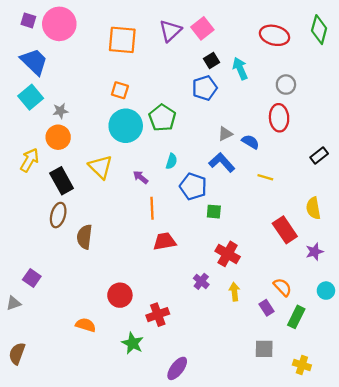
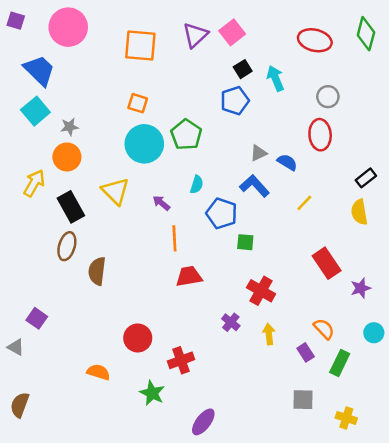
purple square: (28, 20) -> (16, 21), moved
yellow line: (265, 177) -> (304, 203), turned -63
yellow semicircle: (313, 208) -> (359, 212), moved
gray triangle: (14, 303) -> (16, 347), turned 49

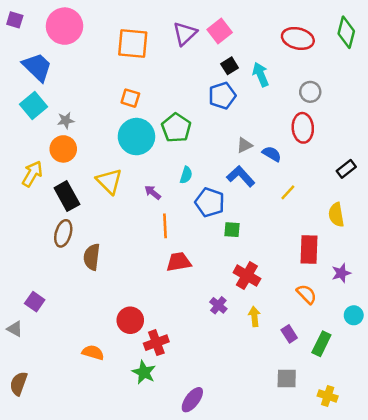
yellow semicircle: (359, 212) -> (336, 215), moved
red rectangle: (327, 263) -> (309, 249), turned 36
orange semicircle: (324, 329) -> (307, 294), moved
red cross: (181, 360) -> (156, 343), moved

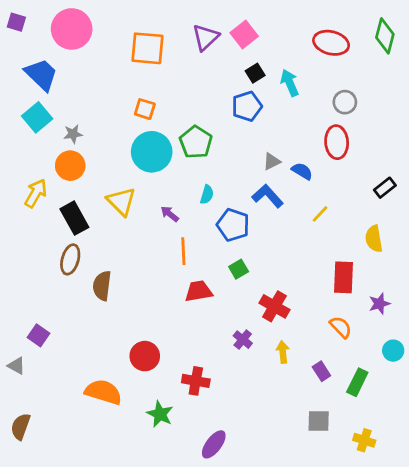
green square: (232, 230) -> (239, 269), moved, turned -35
red cross: (156, 343) -> (196, 381), moved, turned 30
orange semicircle: (93, 353) -> (103, 392), size x1.5

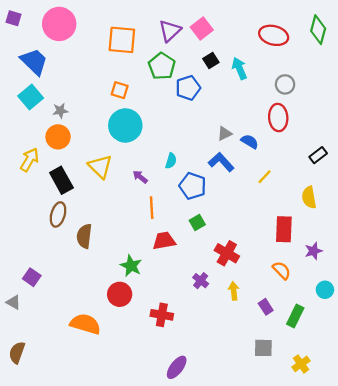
blue pentagon: (247, 106) -> (188, 88), moved
green pentagon: (196, 142) -> (162, 66), moved
green star: (160, 414) -> (131, 266), moved
yellow cross: (364, 440) -> (301, 364), turned 36

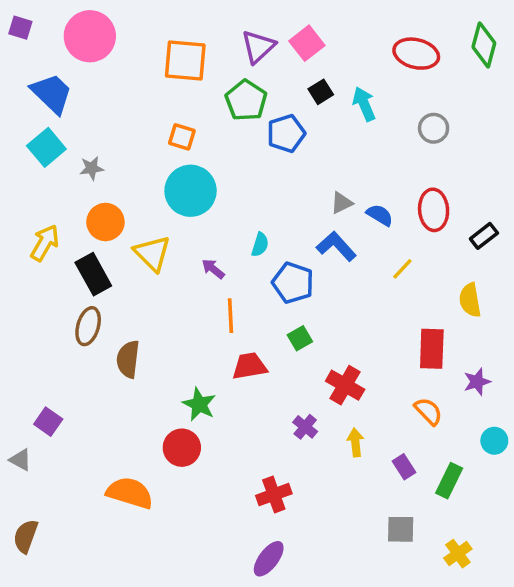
red ellipse: (278, 117) -> (434, 210), moved
orange circle: (58, 137) -> (105, 222), moved
red cross: (162, 315) -> (274, 495), moved, turned -30

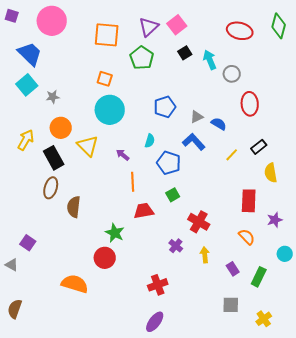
gray circle: (434, 128) -> (232, 74), moved
blue pentagon: (286, 133) -> (165, 107), moved
red ellipse: (434, 210) -> (250, 104), moved
black rectangle: (484, 236) -> (259, 147), moved

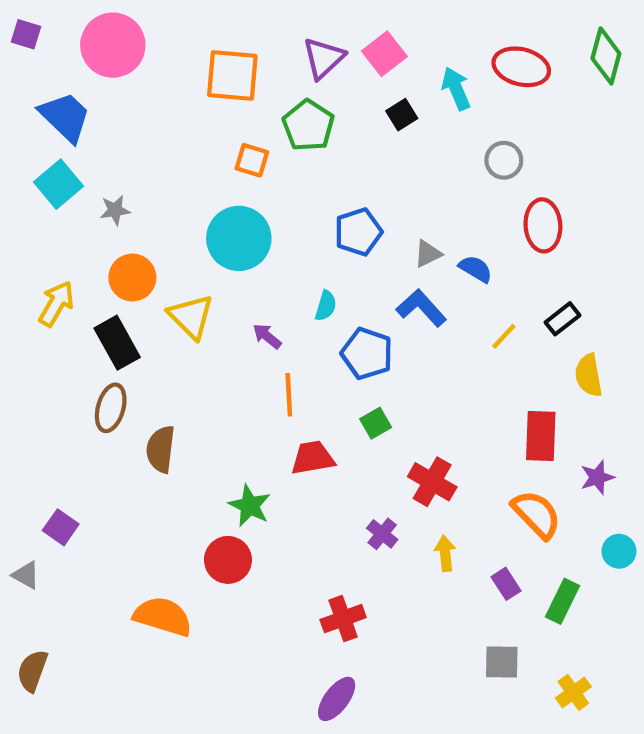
cyan arrow: (210, 60) -> (456, 89), moved
orange square: (105, 79) -> (252, 160), moved
orange semicircle: (247, 237) -> (536, 514), size x1.4

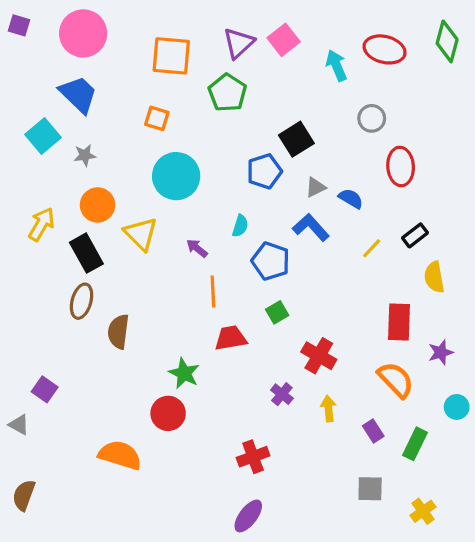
black square: (402, 115) -> (296, 139), moved, size x1.5
blue trapezoid: (65, 117) -> (78, 94), moved
orange square: (252, 160) -> (157, 118), moved

